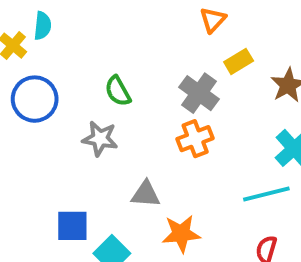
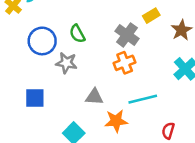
blue circle: (35, 99) -> (42, 41), moved
cyan line: (266, 194) -> (143, 99), moved
blue square: (72, 226) -> (35, 98), moved

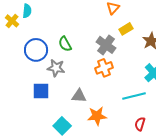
blue square: (35, 98) -> (41, 91), moved
cyan line: (143, 99) -> (134, 96), moved

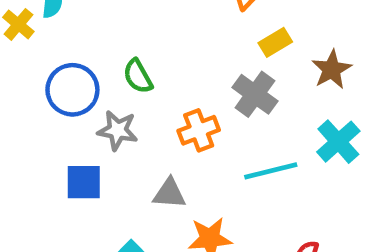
gray cross: (106, 45) -> (255, 94), moved
orange cross: (104, 68) -> (199, 130), moved
cyan line: (134, 96) -> (271, 171), moved

